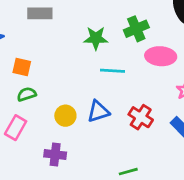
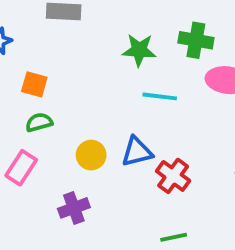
green cross: (136, 29) -> (196, 40), turned 30
red cross: (141, 117) -> (173, 176), moved
purple cross: (55, 155) -> (74, 208), turned -30

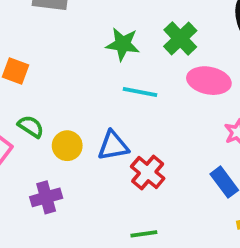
green cross: (196, 40) -> (180, 38), turned 32
green semicircle: (39, 122) -> (31, 127), moved, turned 44

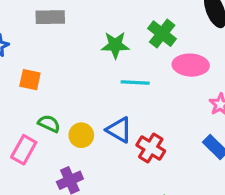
blue triangle: (113, 146) -> (119, 130), turned 48

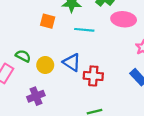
orange square: (30, 80) -> (48, 21), moved
red cross: (151, 148) -> (93, 76), turned -30

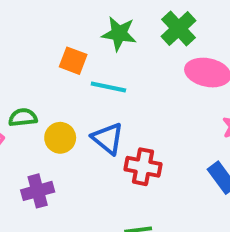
cyan line: (84, 30) -> (108, 87), moved
green semicircle: (23, 56) -> (23, 117), turned -40

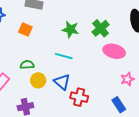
orange square: (73, 61) -> (25, 29), moved
green semicircle: (23, 117) -> (27, 65), moved

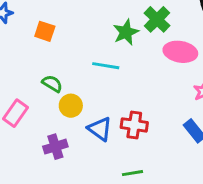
green star: (70, 29) -> (126, 32), moved, turned -30
green semicircle: (27, 65) -> (52, 84), turned 40
blue triangle: (62, 82) -> (100, 129), moved

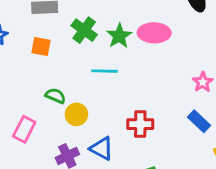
green cross: (157, 19) -> (84, 30), moved
pink ellipse: (180, 52) -> (154, 33), moved
blue triangle: (100, 129) -> (102, 149), moved

